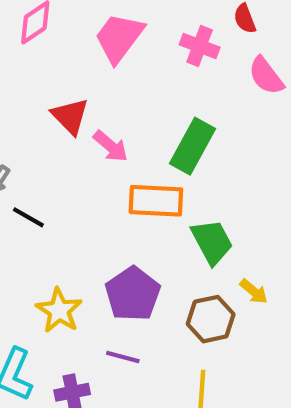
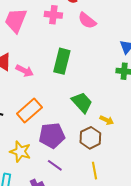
orange rectangle: (156, 201) -> (29, 110), moved, turned -30
purple pentagon: (133, 294) -> (52, 135), turned -30
purple line: (123, 357) -> (55, 165), turned 35

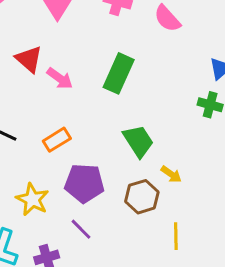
orange rectangle: (29, 110) -> (57, 140), size x0.7
yellow line: (95, 171) -> (176, 236), moved

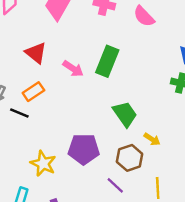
pink arrow: (60, 78) -> (73, 69), moved
orange rectangle: (57, 140) -> (33, 92), moved
purple line: (81, 229) -> (115, 185), moved

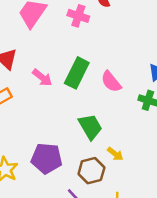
pink semicircle: (144, 16) -> (111, 82), moved

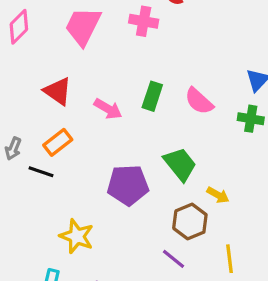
green rectangle: (77, 73) -> (152, 96), size x0.7
purple pentagon: (47, 158) -> (128, 185), moved

